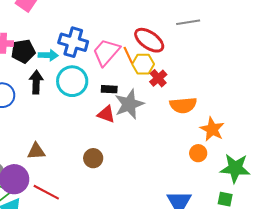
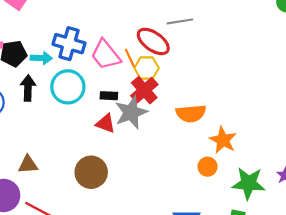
gray line: (188, 22) -> (180, 21), moved
pink trapezoid: (106, 52) -> (106, 55), turned -80
red cross: (158, 78) -> (144, 90), moved, size x1.4
brown circle: (93, 158) -> (91, 172), size x1.5

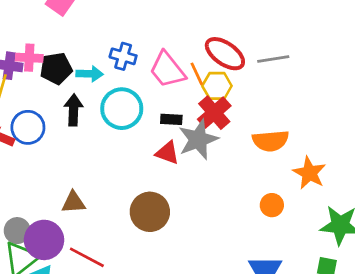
gray line: (180, 21) -> (273, 59), moved
blue cross: (69, 44) -> (123, 56), size x0.7
orange circle: (208, 167) -> (272, 205), moved

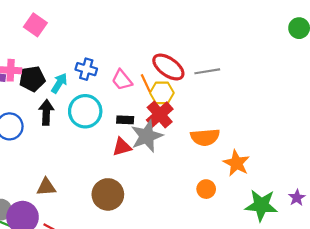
pink trapezoid: (167, 70) -> (122, 80), size x0.7
cyan arrow: (90, 74) -> (59, 83), turned -60
red triangle: (167, 153) -> (122, 147), turned -36

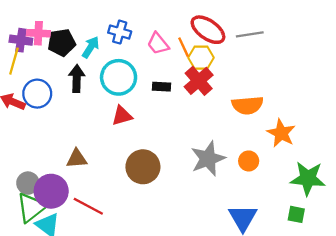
gray star: (147, 136) -> (208, 159), moved
red triangle: (122, 147) -> (122, 116), moved

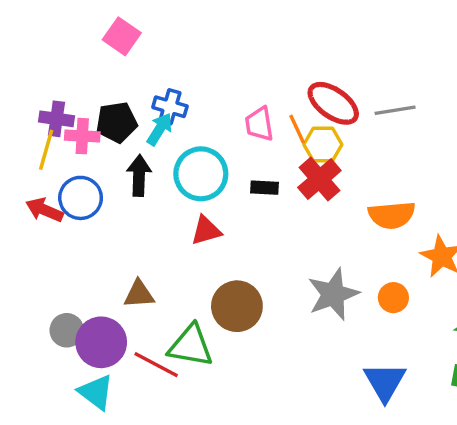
blue cross: (120, 32) -> (170, 107), moved
pink cross: (38, 33) -> (82, 136), moved
pink trapezoid: (158, 44) -> (259, 124), turned 30
green triangle: (31, 207) -> (191, 346), moved, turned 48

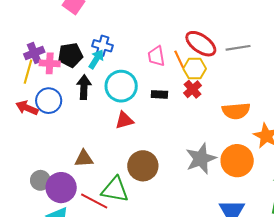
purple cross: (56, 119) -> (34, 53), turned -30
red cross: (319, 179) -> (193, 89), size x0.7
orange circle: (393, 298) -> (237, 161), size x1.8

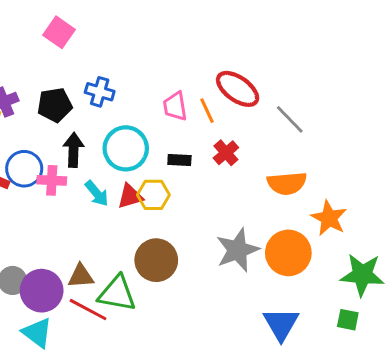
gray line: (238, 48) -> (290, 119), moved, turned 55
cyan arrow: (96, 59) -> (97, 193), moved, turned 108
pink cross: (50, 63) -> (52, 180), moved
yellow hexagon: (195, 69) -> (153, 195), moved
brown triangle: (84, 159) -> (81, 276), moved

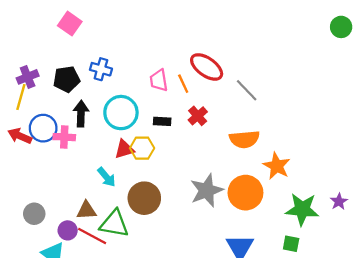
cyan arrow: (97, 193) -> (107, 177), moved
purple circle: (42, 291) -> (68, 230), moved, size x0.6

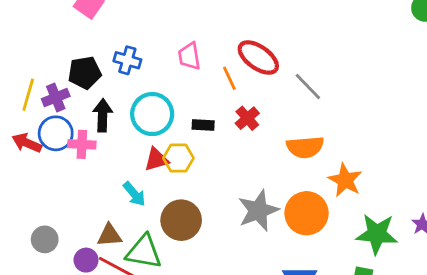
purple cross: (28, 77) -> (56, 97), moved
pink trapezoid: (159, 80) -> (189, 56), moved

